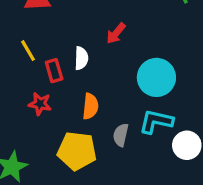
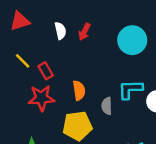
white semicircle: (81, 58) -> (60, 31), moved
cyan circle: (156, 77) -> (132, 40), moved
red star: (40, 104) -> (41, 98), size x1.5

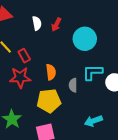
cyan circle: (132, 40) -> (85, 39), moved

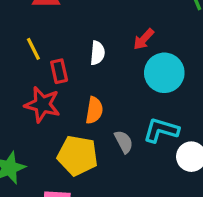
white semicircle: (37, 23) -> (97, 53), moved
red arrow: (56, 25) -> (144, 39), moved
gray semicircle: (73, 85) -> (124, 142), turned 136

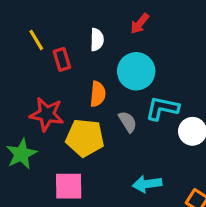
cyan circle: (164, 73) -> (136, 71), moved
red star: (42, 105) -> (47, 114), moved

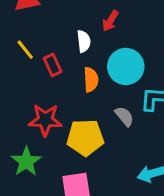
red arrow: (140, 24) -> (110, 21), moved
orange semicircle: (98, 94) -> (91, 80), moved

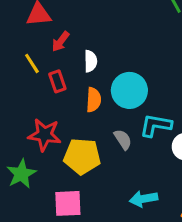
red arrow: (110, 21) -> (61, 41), moved

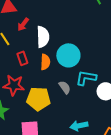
white semicircle: (91, 61) -> (43, 37), size x1.5
red rectangle: (57, 81) -> (22, 58), moved

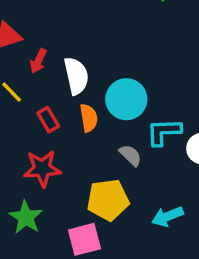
yellow pentagon: (38, 99) -> (108, 200), moved

